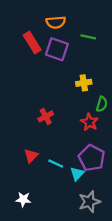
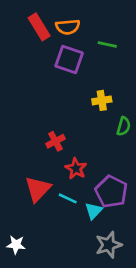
red rectangle: (32, 42) -> (39, 27), moved
red star: (89, 122) -> (76, 169), moved
red triangle: (31, 156) -> (38, 189), size x1.5
white star: (23, 199) -> (16, 245), moved

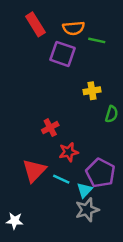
orange semicircle: (68, 27) -> (74, 28), moved
red star: (76, 169) -> (69, 152), turned 30
gray star: (109, 245) -> (87, 210), moved

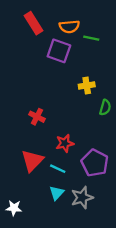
red cross: (50, 128) -> (37, 117), moved, turned -35
cyan triangle: (85, 190) -> (57, 193), moved

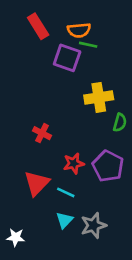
green line: (91, 38) -> (88, 45), moved
yellow cross: (87, 85) -> (99, 97), size x1.5
purple pentagon: (95, 163) -> (108, 166), moved

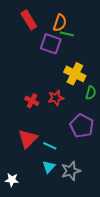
orange semicircle: (79, 30) -> (60, 23), turned -66
yellow cross: (99, 97) -> (75, 74), turned 35
red star: (74, 163) -> (56, 98), moved

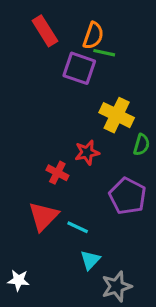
red cross: (32, 101) -> (57, 173), moved
cyan triangle: (49, 167) -> (90, 260), moved
gray star: (71, 171) -> (117, 286), moved

